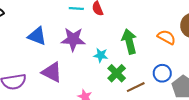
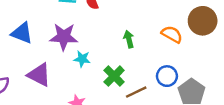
green arrow: (129, 41) -> (129, 39), size x0.6
cyan star: (101, 55) -> (82, 59), moved

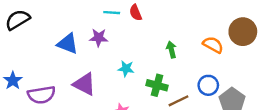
purple star: (64, 37) -> (99, 38), moved, size x0.7
green cross: (114, 76) -> (157, 85), turned -30

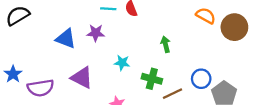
orange semicircle: (213, 45) -> (206, 16), moved

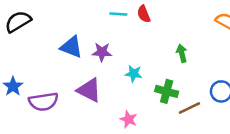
purple star: (96, 33) -> (102, 52), moved

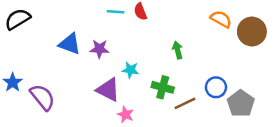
purple triangle: (89, 90) -> (108, 90), moved
purple semicircle: (43, 102) -> (42, 97), turned -120

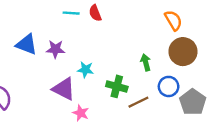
orange semicircle: (221, 19) -> (173, 20), turned 30
brown circle: (252, 31) -> (183, 52), moved
green arrow: (178, 50) -> (146, 62), moved

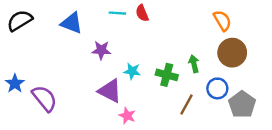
blue triangle: (27, 44) -> (72, 23), moved
green cross: (117, 86) -> (167, 75), moved
brown line: (138, 102) -> (186, 104), turned -35

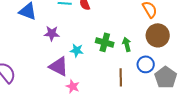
green cross: (167, 75) -> (105, 42), moved
brown line: (186, 104) -> (121, 77), turned -30

